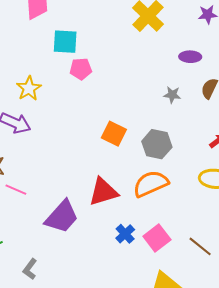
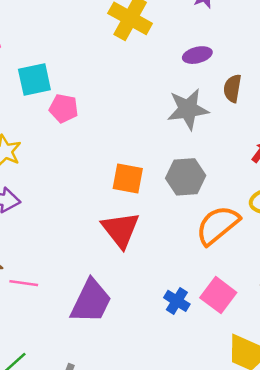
pink pentagon: (81, 69) -> (64, 108), turned 30
gray star: (172, 95) -> (188, 109), size x1.8
orange semicircle: (151, 184) -> (218, 225), moved
red triangle: (103, 192) -> (121, 230), moved, turned -36

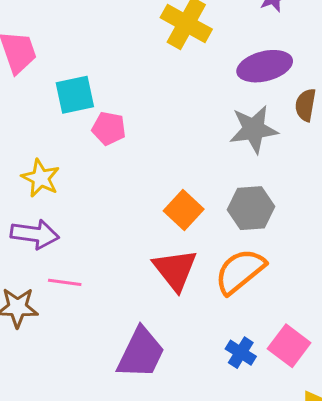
purple ellipse: (197, 55) -> (265, 66), size x1.6
orange square: (128, 179) -> (184, 210), turned 32
orange semicircle: (218, 225) -> (240, 271), moved
pink line: (24, 283) -> (65, 282), moved

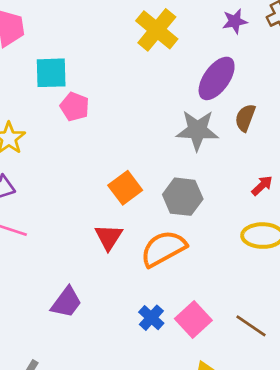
purple ellipse: (265, 66) -> (217, 78), turned -51
red triangle: (175, 270) -> (109, 237), size x0.7
purple trapezoid: (141, 353) -> (66, 302), size x0.7

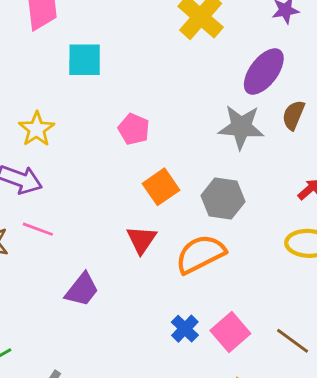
pink pentagon: (75, 107) -> (134, 129), moved
purple trapezoid: (66, 302) -> (82, 290), moved

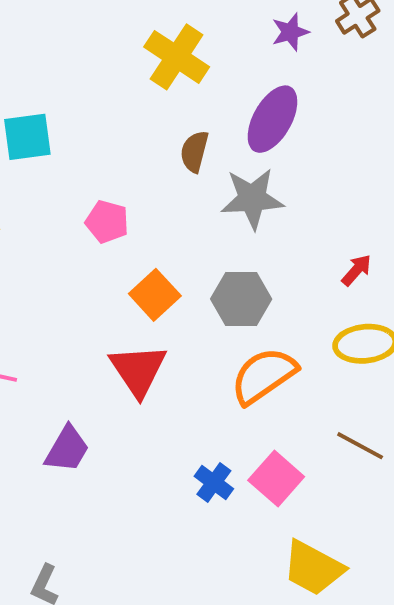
brown semicircle: (293, 115) -> (194, 152), moved
red triangle: (141, 240) -> (138, 370), size x1.4
orange semicircle: (200, 254) -> (264, 376), moved
brown line: (293, 341) -> (360, 446), moved

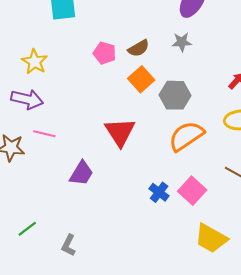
brown semicircle: (194, 152) -> (139, 48), moved, turned -135
gray star: (252, 199) -> (182, 42), size x0.6
orange square: (155, 295) -> (141, 79), moved

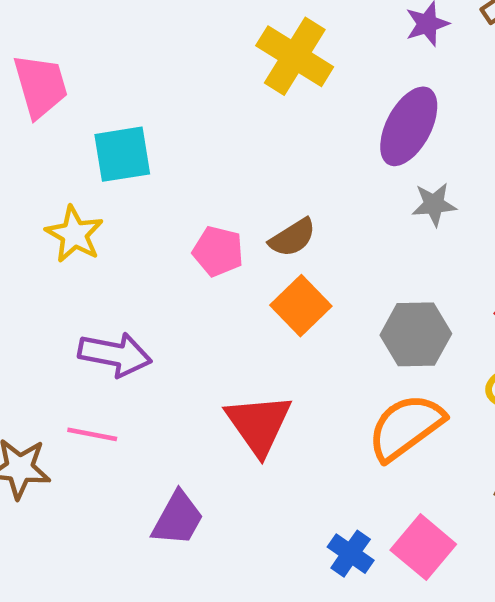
gray star: (182, 42) -> (434, 204), moved
yellow star: (35, 62) -> (74, 234), moved
gray hexagon: (175, 95) -> (416, 334), moved
purple arrow: (27, 99) -> (115, 354), moved

